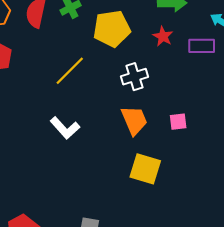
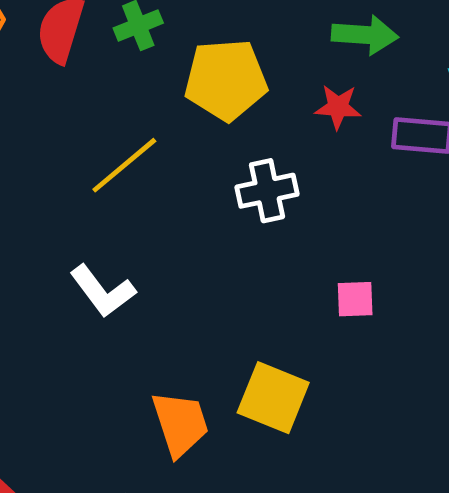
red star: (163, 36) -> (338, 107), turned -30
orange trapezoid: (134, 120) -> (180, 424), moved

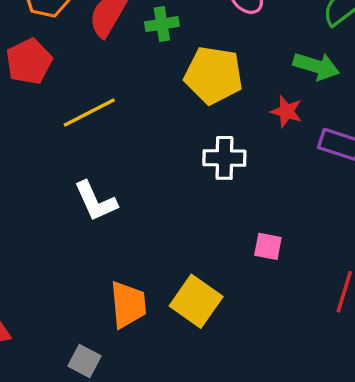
yellow line: (124, 165) -> (89, 112), moved

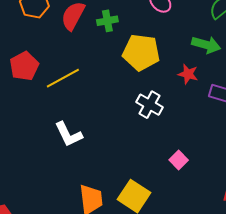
red pentagon: (29, 61) -> (24, 66), moved
white cross: (224, 158) -> (149, 105), turned 30
pink square: (268, 246) -> (179, 160), turned 36

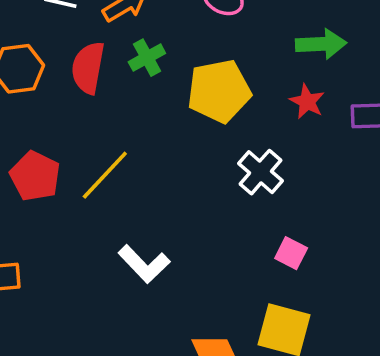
red star: (188, 74) -> (307, 102), turned 30
white cross: (149, 105) -> (260, 172), turned 30
pink square: (179, 160) -> (291, 253), moved

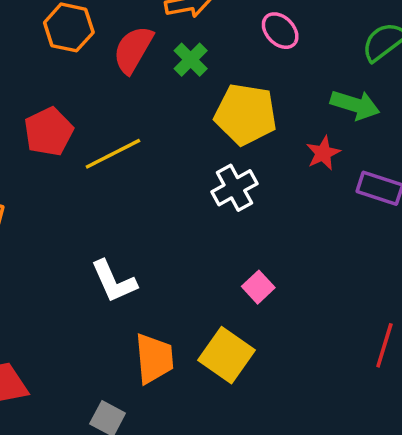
green cross: (147, 58) -> (191, 60), turned -36
white cross: (260, 172) -> (234, 188), moved
white L-shape: (144, 264) -> (114, 281), moved

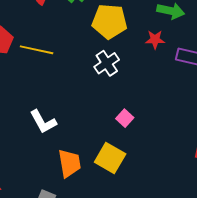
red star: (323, 153) -> (155, 40), turned 30
yellow line: (113, 154) -> (37, 50), turned 44

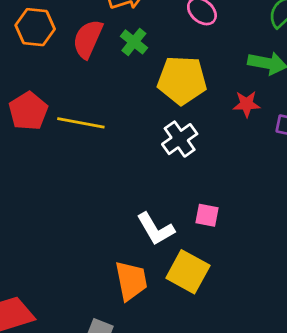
pink square: (125, 118) -> (207, 215), turned -30
white L-shape: (43, 122) -> (156, 229), moved

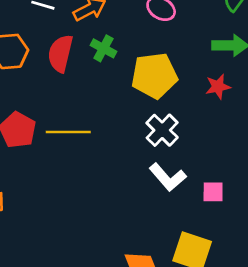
pink square: (207, 215) -> (213, 192), moved
white L-shape: (156, 229) -> (168, 177), moved

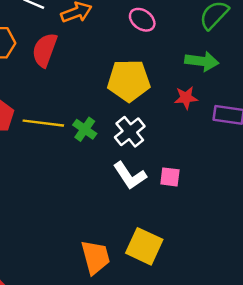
green cross: (103, 48) -> (85, 129), moved
pink square: (213, 192) -> (170, 177), moved

